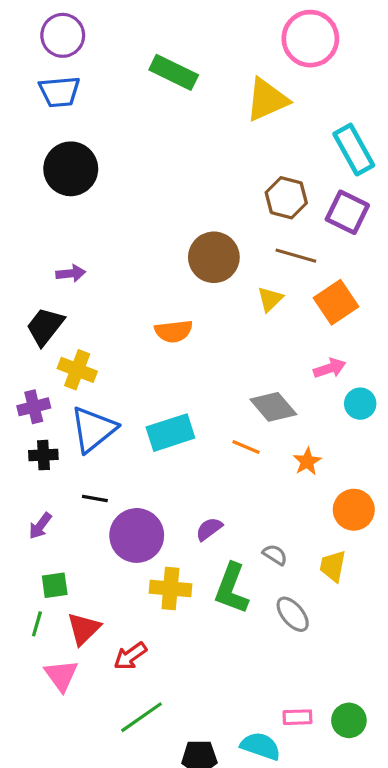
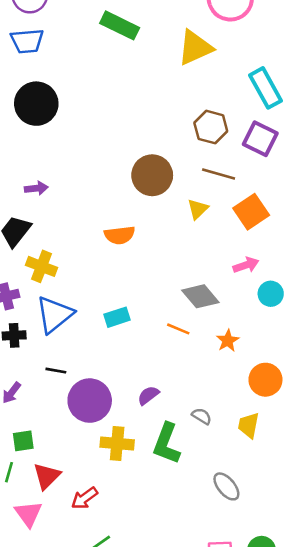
cyan rectangle: (170, 433) -> (117, 317), size x0.7
gray ellipse: (293, 614) -> (226, 486), moved

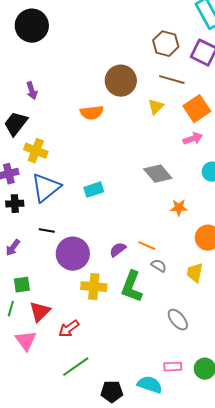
purple arrow: (36, 188) -> (32, 91), turned 78
orange semicircle: (120, 235) -> (92, 113), moved
pink arrow: (246, 265) -> (193, 139), moved
orange line: (178, 329) -> (147, 246), moved
orange star: (228, 341) -> (179, 208), turned 30

